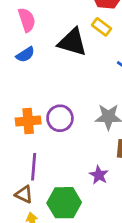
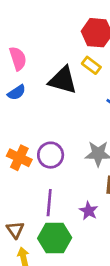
orange cross: (28, 121) -> (19, 158), turned 30
purple line: (34, 167) -> (49, 203), moved
brown triangle: (24, 194) -> (15, 230), turned 30

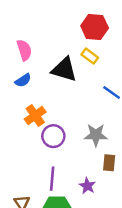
orange cross: (19, 158) -> (35, 116), moved, turned 30

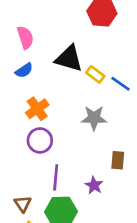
yellow rectangle: (90, 56) -> (95, 74), moved
gray star: (96, 135) -> (94, 118), moved
purple circle: (53, 136) -> (40, 140), moved

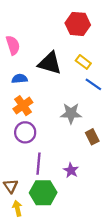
blue semicircle: (24, 70) -> (20, 79), moved, turned -152
yellow rectangle: (95, 74) -> (83, 62), moved
brown rectangle: (118, 160) -> (92, 137), moved, turned -32

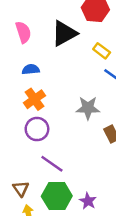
black triangle: (50, 63) -> (64, 33), moved, turned -45
purple line: (39, 164) -> (52, 164), turned -60
purple star: (71, 170) -> (88, 201), moved

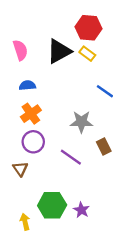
yellow rectangle: (102, 51) -> (87, 54), moved
purple line: (52, 164) -> (71, 157), moved
brown triangle: (21, 189) -> (20, 169), moved

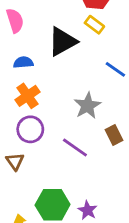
black triangle: (59, 51) -> (62, 41), moved
gray star: (81, 122) -> (87, 106), turned -30

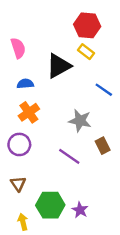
gray star: (87, 106) -> (80, 121), turned -30
purple circle: (30, 129) -> (19, 144), moved
brown triangle: (15, 161) -> (18, 184), moved

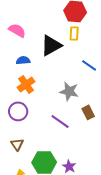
pink semicircle: (18, 48) -> (17, 30), turned -42
yellow rectangle: (86, 52) -> (74, 33), turned 56

